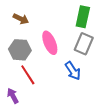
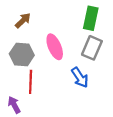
brown arrow: (21, 19) -> (23, 20), turned -70
red line: (28, 75) -> (31, 82), turned 35

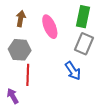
brown arrow: (23, 20) -> (21, 19), turned -35
pink ellipse: (55, 47) -> (50, 27), moved

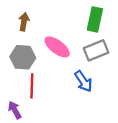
pink ellipse: (50, 27) -> (57, 47), moved, turned -30
gray rectangle: (84, 44) -> (96, 50), turned 45

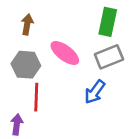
blue arrow: (83, 81) -> (95, 92), turned 70
purple arrow: (15, 110) -> (17, 124), turned 36

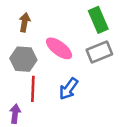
green rectangle: (108, 22) -> (98, 20), turned -35
blue arrow: (95, 92) -> (69, 89), moved

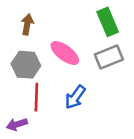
purple arrow: (15, 114) -> (17, 124), turned -114

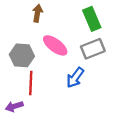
brown arrow: (27, 24) -> (37, 13), moved
blue arrow: (75, 97) -> (75, 78), moved

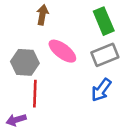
blue arrow: (75, 78) -> (101, 90), moved

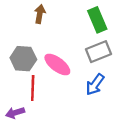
pink ellipse: (62, 51) -> (57, 65), moved

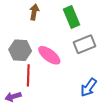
green rectangle: (97, 20) -> (71, 17), moved
blue arrow: (95, 84) -> (89, 88), moved

